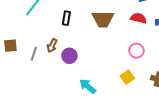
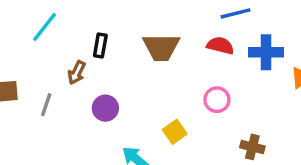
brown arrow: (52, 46) -> (77, 73), moved
yellow square: (127, 77) -> (175, 132), moved

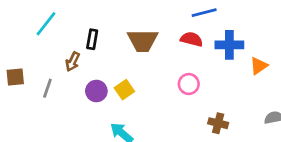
yellow square: (175, 132) -> (124, 90), moved

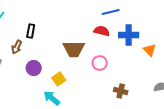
brown trapezoid: (143, 41) -> (74, 49), moved
orange triangle: (259, 66) -> (150, 50), turned -40
yellow square: (124, 90) -> (59, 79), moved

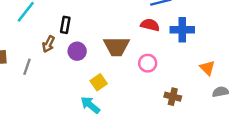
orange triangle: (150, 50) -> (207, 68), moved
purple circle: (34, 68) -> (77, 51), moved

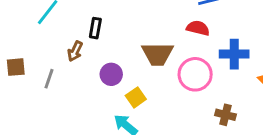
blue cross: (182, 30) -> (234, 54), moved
purple circle: (77, 51) -> (111, 74), moved
pink circle: (148, 63) -> (195, 74), size x1.5

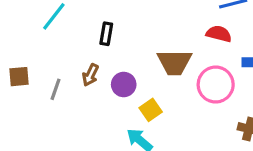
brown arrow: (75, 51) -> (90, 75), moved

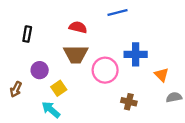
red semicircle: (219, 34) -> (78, 27), moved
brown arrow: (90, 75) -> (16, 89), moved

